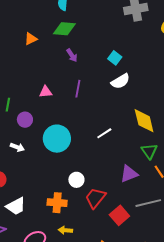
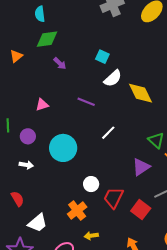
purple line: (78, 89) -> (86, 102), moved, turned -66
yellow diamond: (144, 121) -> (140, 93), moved
orange cross: (57, 203) -> (77, 211), turned -30

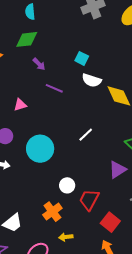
cyan semicircle: (40, 14) -> (30, 12), moved
white semicircle: (113, 78) -> (92, 80), turned 60
purple line: (86, 102) -> (54, 88), moved
red square: (141, 210) -> (110, 222), moved

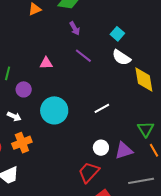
white circle: (67, 185) -> (101, 148), moved
orange cross: (52, 212) -> (22, 143), moved

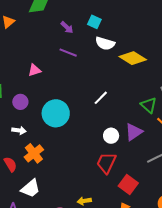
purple arrow: (75, 28) -> (67, 27), moved
yellow diamond: (144, 79) -> (133, 58), turned -32

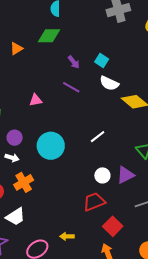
purple circle: (20, 102) -> (15, 138), moved
red trapezoid: (106, 163) -> (94, 202), turned 35

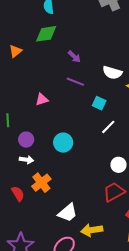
cyan square: (102, 60) -> (99, 103), moved
cyan circle: (51, 146) -> (63, 143), size x0.7
white trapezoid: (15, 217) -> (68, 213), moved
yellow arrow: (67, 236) -> (92, 230), size x1.5

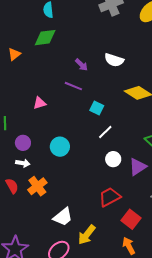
purple arrow: (74, 57) -> (81, 65), moved
white semicircle: (112, 73) -> (114, 60), moved
white circle: (119, 165) -> (113, 159), moved
red semicircle: (18, 194) -> (12, 186), moved
yellow arrow: (92, 230) -> (87, 235), turned -45

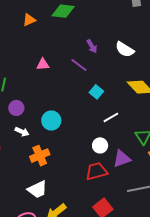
pink triangle: (39, 103) -> (43, 64), moved
white line: (105, 132) -> (111, 117), moved
white arrow: (23, 163) -> (22, 132), moved
orange cross: (37, 186) -> (40, 156), moved
red trapezoid: (110, 197) -> (96, 171), moved

